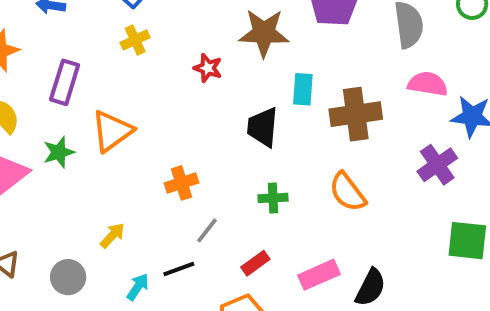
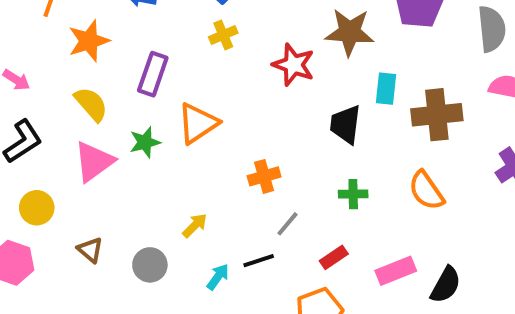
red star: (208, 68) -> (294, 65), size x1.5

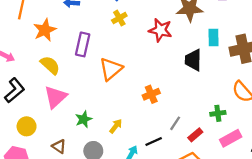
green star: (145, 142) -> (84, 119), moved
green cross: (353, 194) -> (218, 113), moved
gray line: (287, 224) -> (175, 123), moved

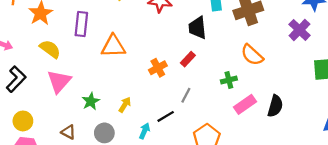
orange triangle: (111, 69) -> (113, 46), turned 45
yellow circle: (27, 126) -> (23, 121), moved
red rectangle: (195, 135) -> (188, 59), moved

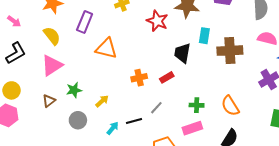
orange semicircle: (252, 55) -> (230, 106), moved
pink rectangle: (245, 104) -> (192, 128), moved
brown triangle: (68, 132) -> (49, 101), moved, turned 40

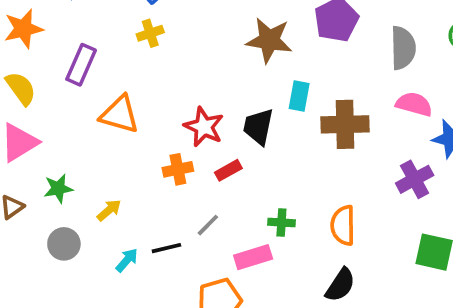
red star: (157, 21) -> (204, 127), moved
orange semicircle: (230, 106) -> (343, 225), turned 30
pink rectangle: (192, 128) -> (253, 257), moved

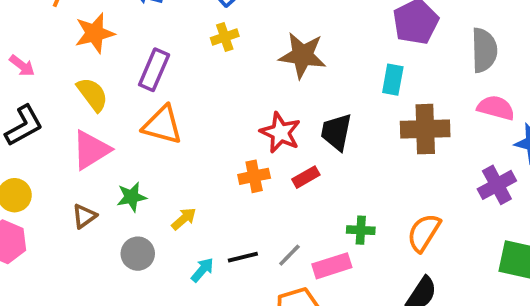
brown star: (269, 40) -> (303, 55), moved
cyan rectangle: (299, 96) -> (393, 80), moved
orange triangle: (120, 114) -> (162, 125), moved
gray line: (208, 225) -> (289, 255), moved
orange semicircle: (343, 225) -> (424, 233), turned 33

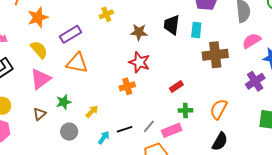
brown star: (303, 55) -> (139, 32), moved, size x0.7
purple rectangle: (154, 70) -> (70, 34), turned 40
pink semicircle: (496, 108) -> (252, 41), turned -42
black trapezoid: (336, 132) -> (172, 25), moved
red rectangle: (306, 177) -> (176, 87), moved

